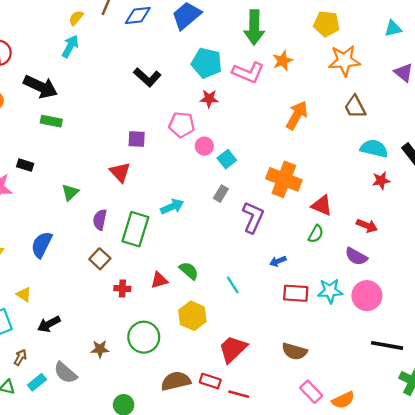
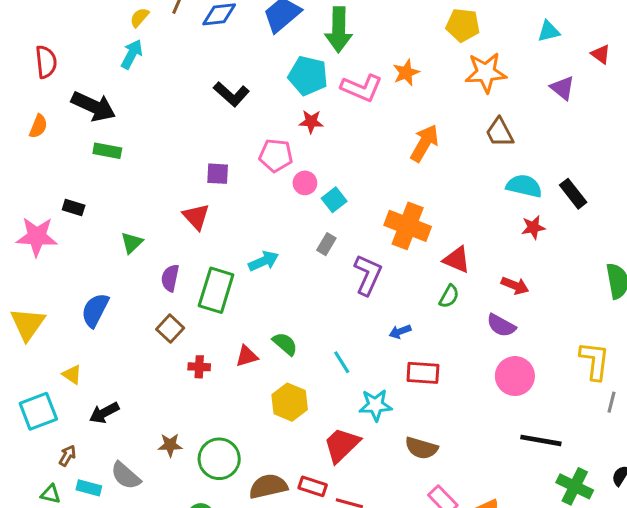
green arrow: (254, 27) -> (339, 30), moved
cyan star: (330, 291) -> (375, 405), moved
green circle: (144, 337) -> (219, 459), moved
cyan rectangle: (37, 382) -> (89, 488), turned 54

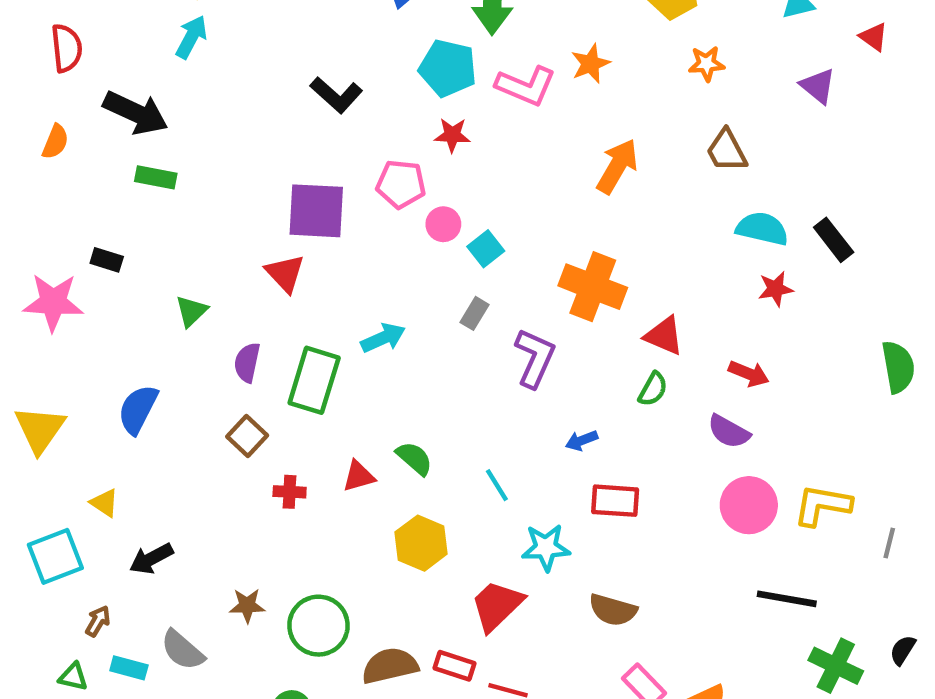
orange star: (486, 73) -> (706, 64), size x0.6
purple square: (218, 174) -> (316, 211), size x1.8
yellow L-shape: (595, 361) -> (822, 505), moved, turned -87

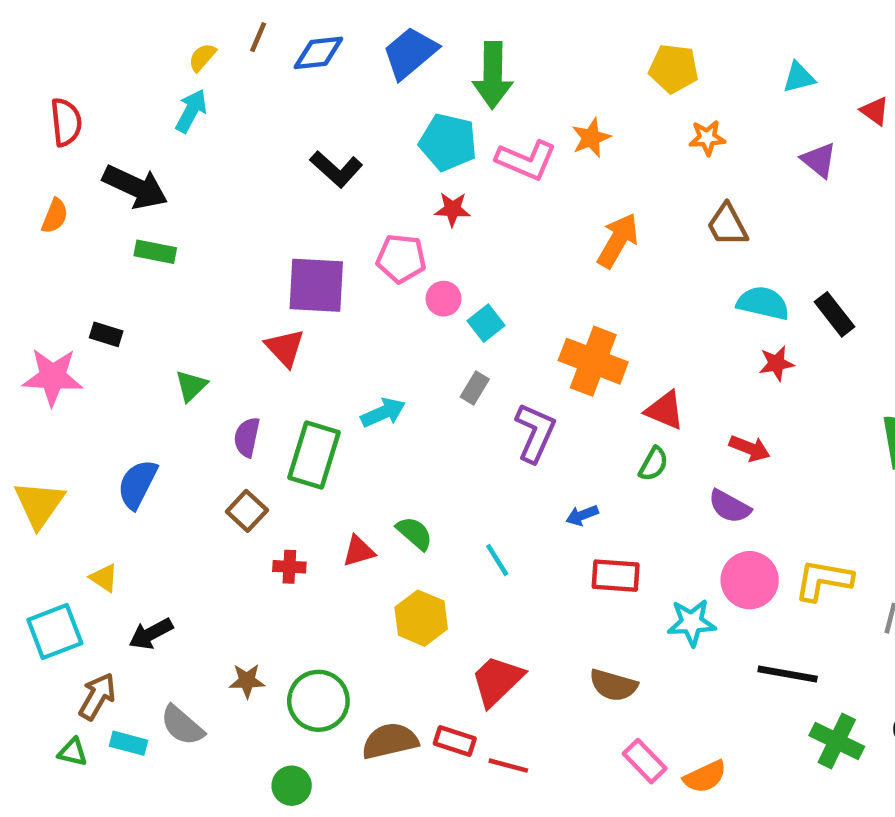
cyan star: (546, 548) -> (692, 623), moved
brown arrow: (98, 621) -> (97, 696), size x1.5

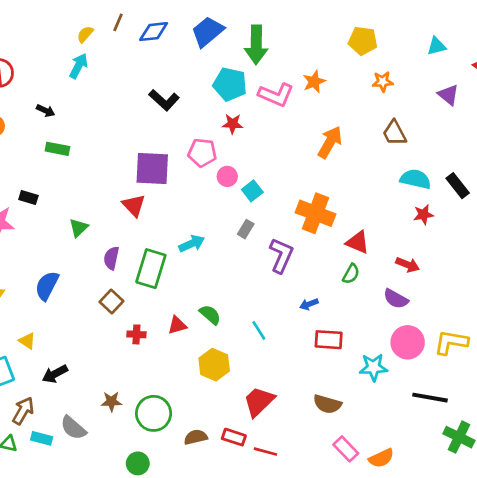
black arrow: (135, 187) -> (46, 111), size x0.5
brown semicircle: (390, 741) -> (196, 437), size x0.7

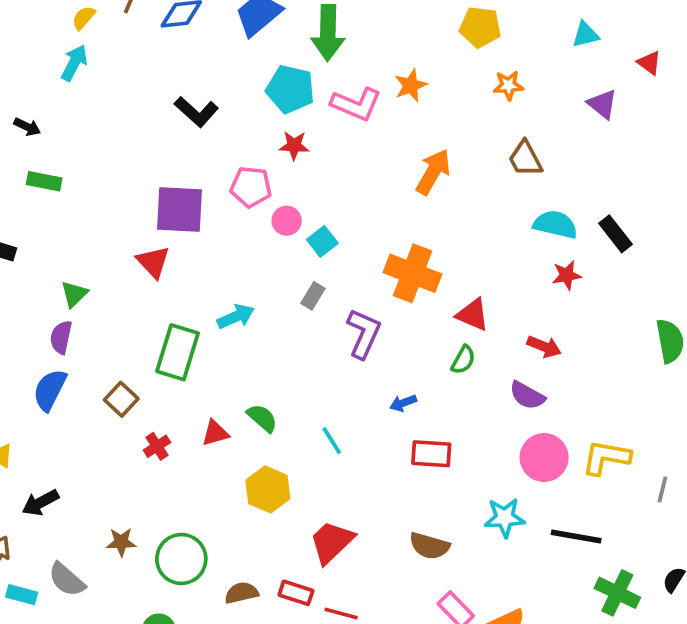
purple semicircle: (111, 258) -> (61, 337), moved
blue semicircle: (47, 286) -> (50, 390), moved
red cross: (136, 334) -> (157, 446), turned -36
cyan star: (373, 367) -> (505, 518), moved

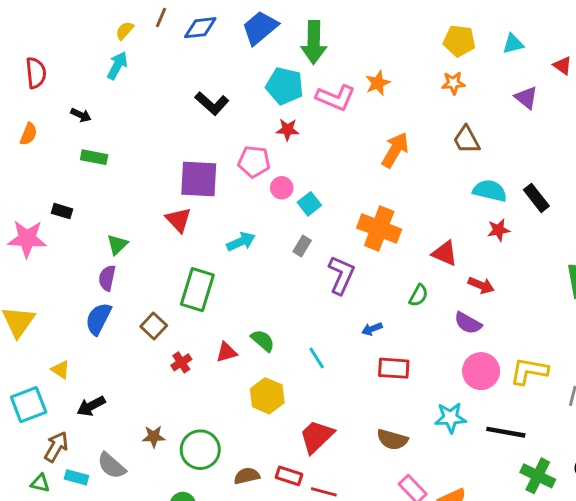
yellow pentagon: (480, 27) -> (459, 41), moved
red triangle: (473, 315) -> (445, 253), moved
cyan arrow: (236, 317) -> (241, 242), moved

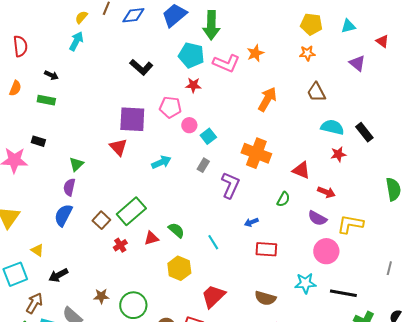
green rectangle: (94, 157) -> (46, 100), moved
green rectangle: (197, 290) -> (131, 211), moved, turned 32
yellow L-shape: (529, 371) -> (350, 224), moved

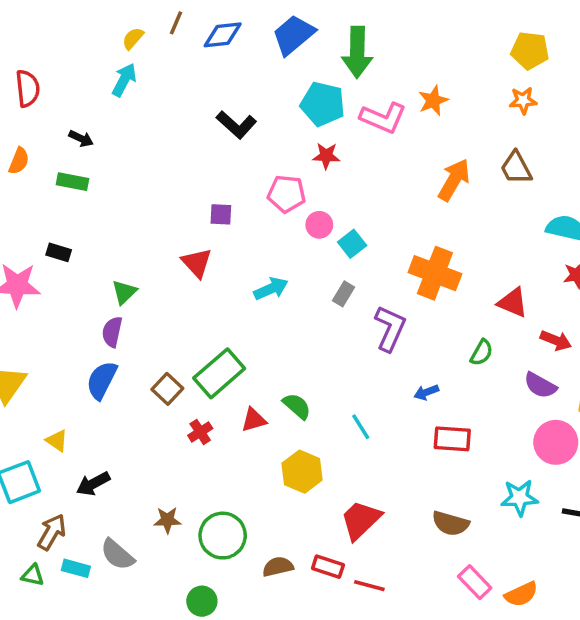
brown trapezoid: (316, 92) -> (516, 168), moved
purple square: (132, 119) -> (221, 214), size x0.5

